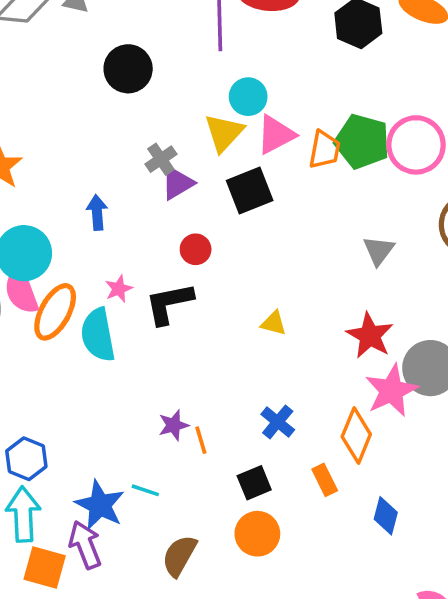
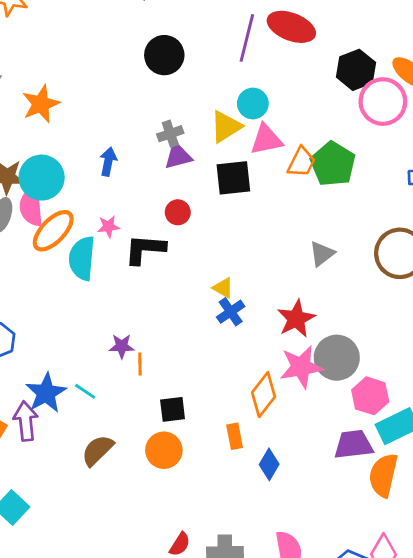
pink circle: (416, 145) -> (383, 102), moved
blue cross: (278, 422) -> (231, 312), moved
orange rectangle: (325, 480) -> (235, 436), moved

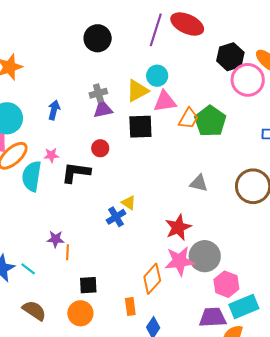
gray triangle: (322, 254) -> (199, 183), turned 48
blue cross: (231, 312) -> (116, 217), moved
brown semicircle: (98, 450) -> (34, 311), turned 75

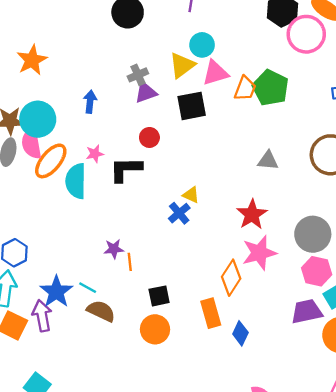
gray circle: (205, 256) -> (313, 234), moved
orange rectangle: (130, 306) -> (211, 313), size x1.4
brown semicircle: (34, 311) -> (101, 311), moved

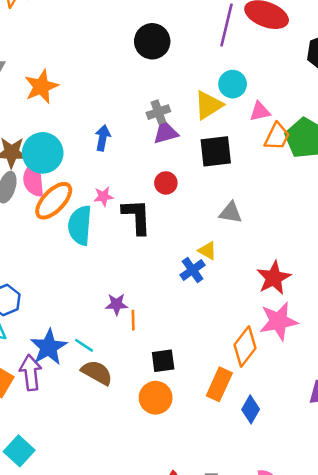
pink triangle: (215, 73) -> (260, 111), moved, size x0.7
gray triangle: (268, 161) -> (231, 213), moved
black L-shape: (126, 169) -> (137, 217), turned 84
orange rectangle: (211, 313) -> (219, 384), turned 36

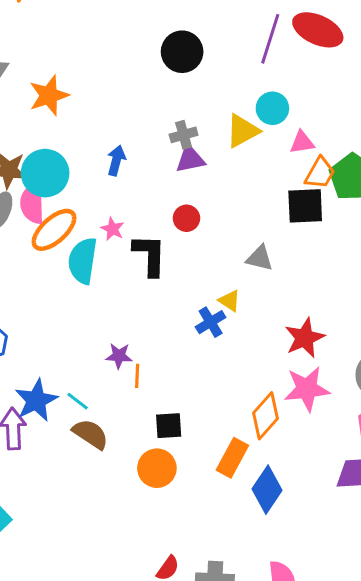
black square: (216, 151) -> (305, 206), moved
pink star: (103, 196) -> (113, 229), turned 30
blue diamond: (251, 409) -> (267, 490), size x1.4

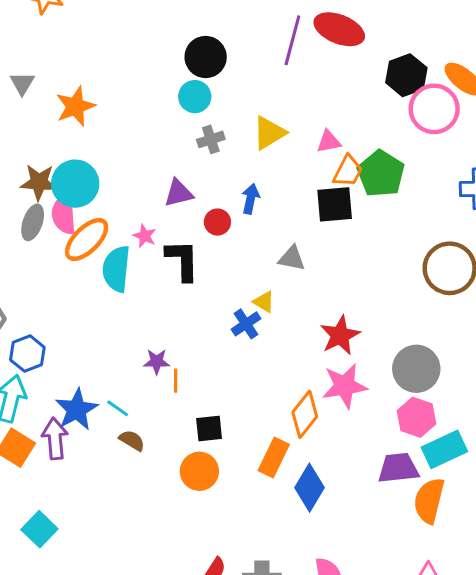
cyan circle: (272, 108) -> (195, 97), moved
purple triangle: (190, 159) -> (179, 193), moved
blue arrow: (116, 160) -> (251, 199), moved
brown semicircle: (90, 434) -> (132, 440), size x0.7

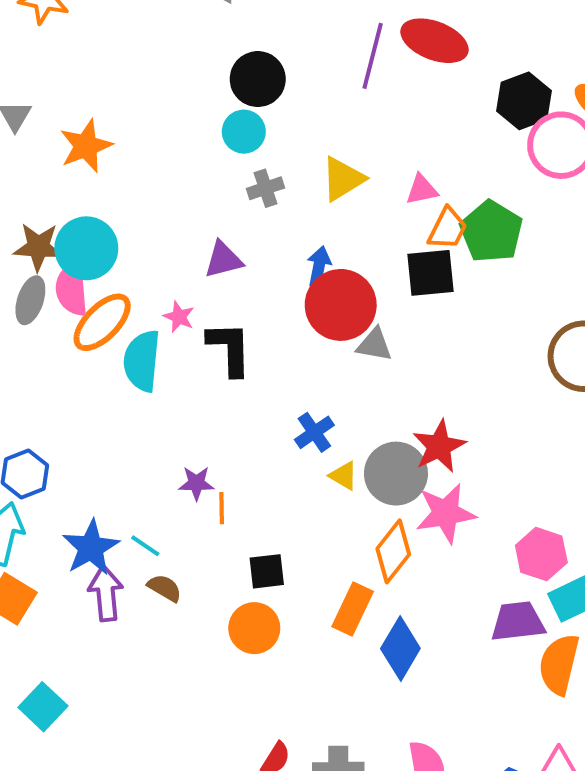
red circle: (217, 222) -> (341, 305), moved, size x2.0
yellow triangle: (264, 302) -> (344, 476), moved
gray circle: (416, 369) -> (396, 474), moved
purple arrow: (55, 439) -> (106, 593), moved

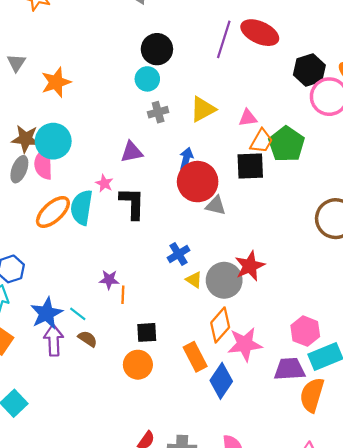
orange ellipse: (102, 322) -> (53, 212), moved
pink star: (446, 513) -> (245, 344), moved
orange rectangle: (353, 609) -> (195, 357), turned -56

